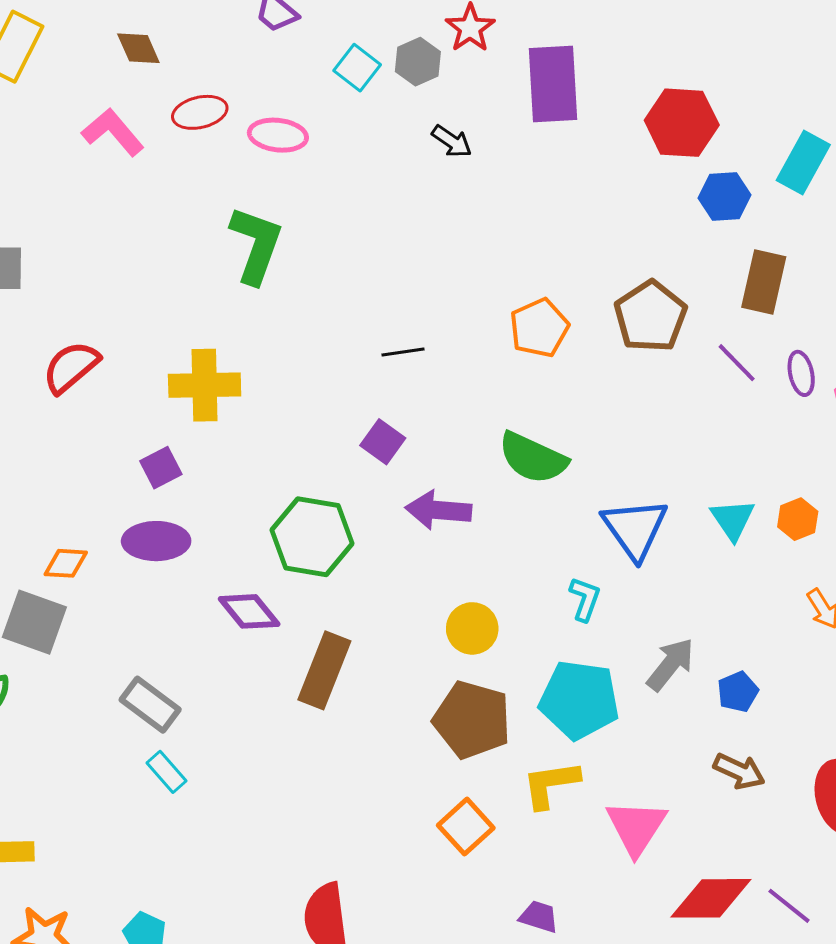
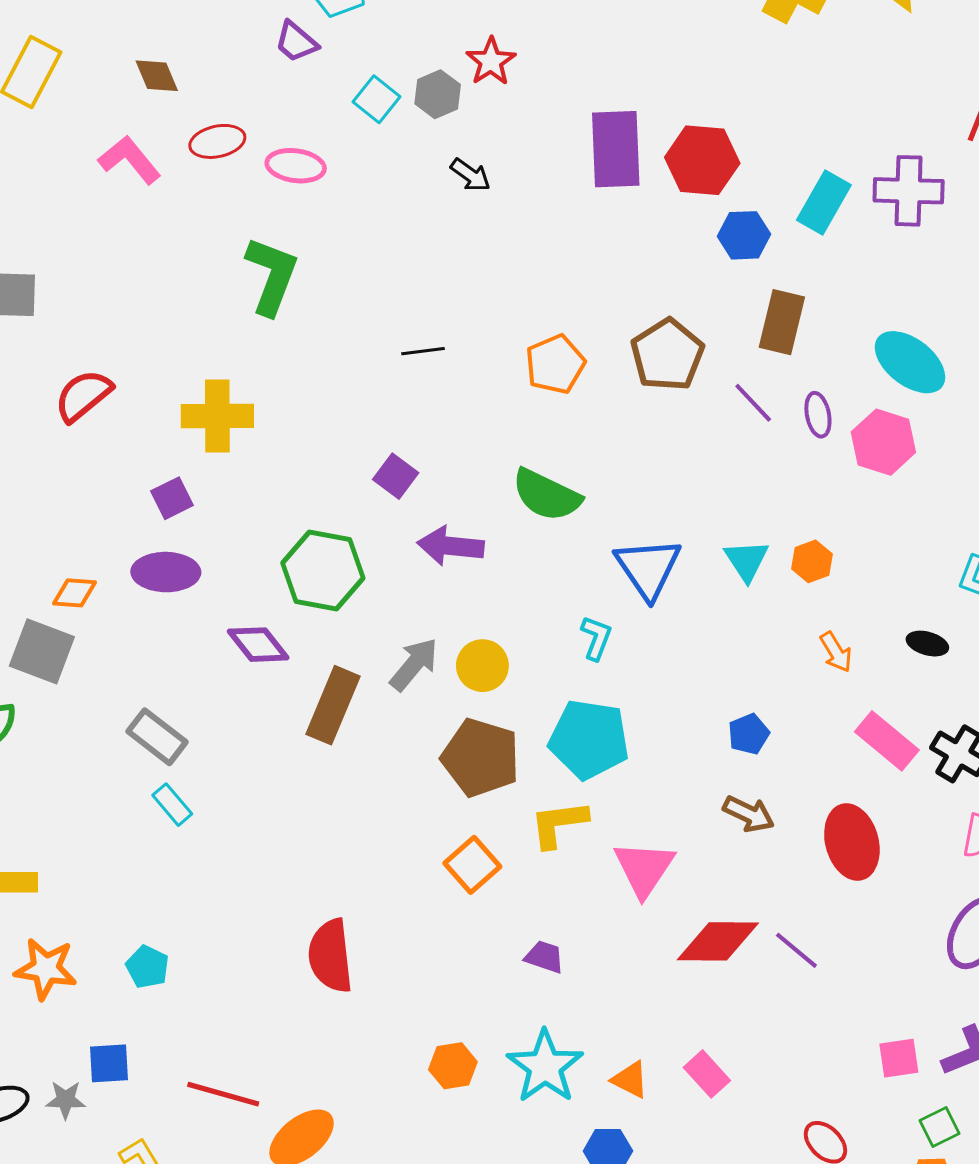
purple rectangle: (553, 84) -> (616, 149), moved
black line: (403, 352) -> (423, 351), moved
gray arrow: (670, 664) -> (414, 664), moved

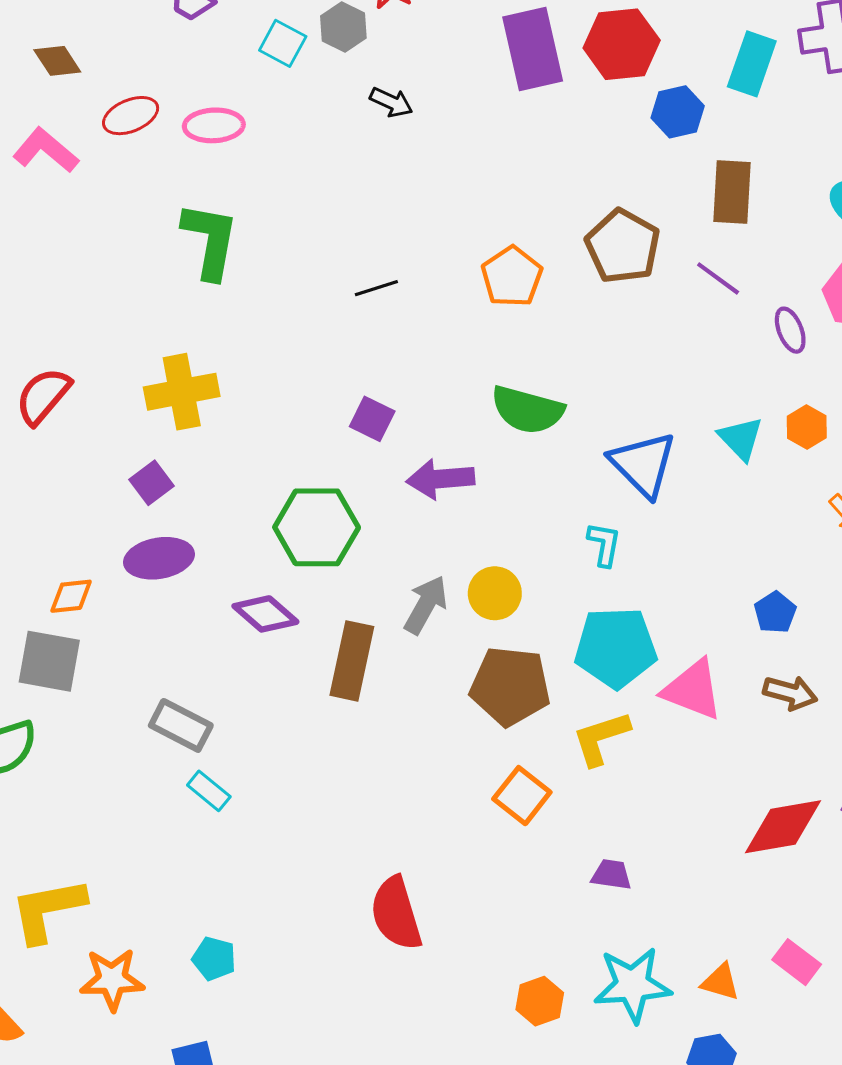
purple ellipse: (818, 415) -> (790, 330), moved
pink triangle: (644, 869) -> (693, 690), moved, turned -32
cyan star: (545, 1067) -> (633, 985), turned -30

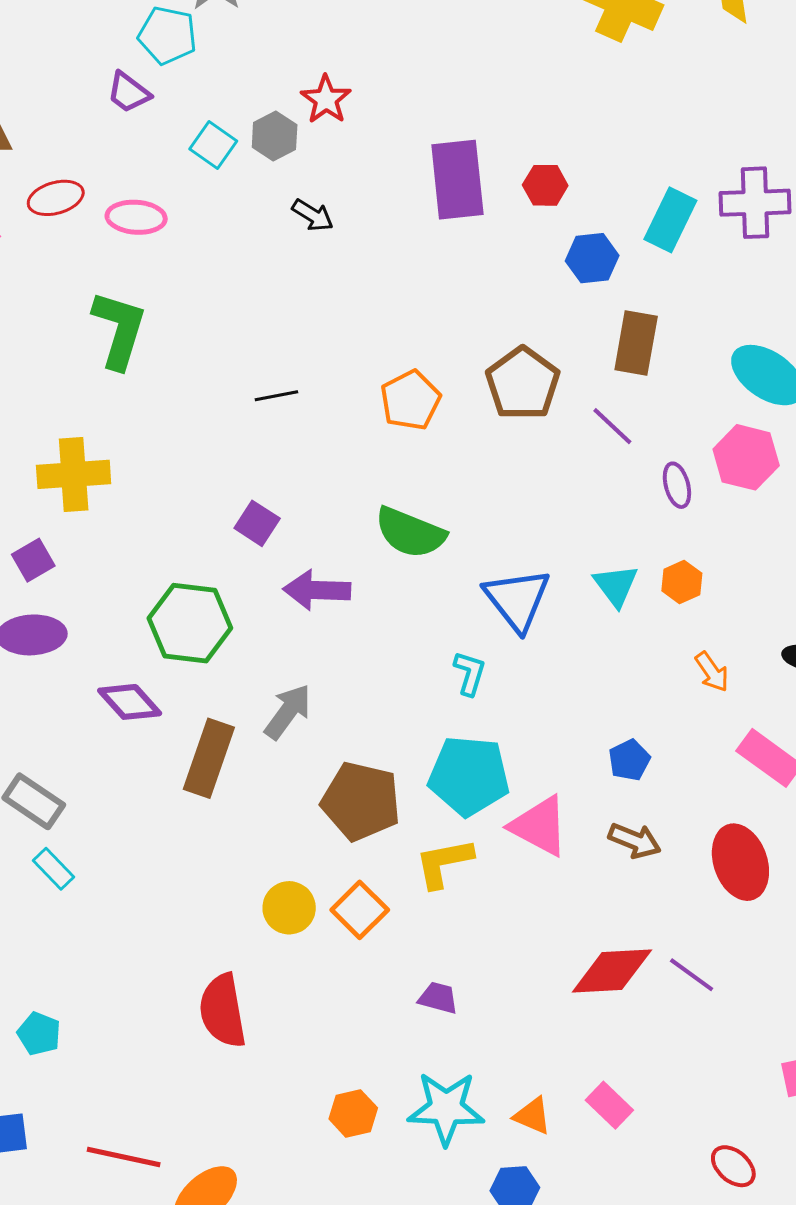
red hexagon: (622, 44) -> (545, 185), size x0.6
yellow circle: (495, 593) -> (289, 908), moved

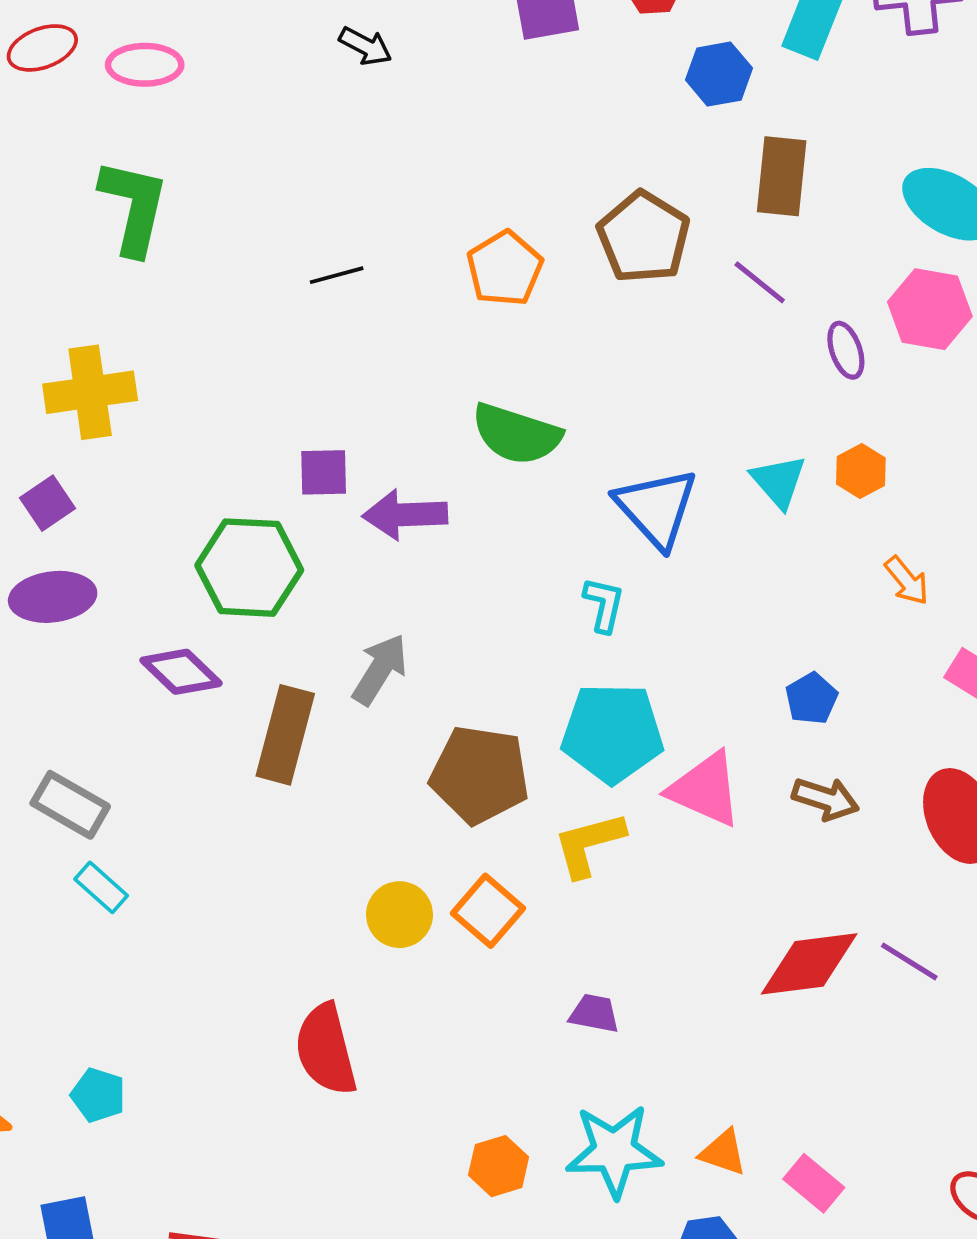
purple square: (257, 523) -> (324, 472), moved, turned -30
pink rectangle: (609, 1105) -> (814, 1183), moved

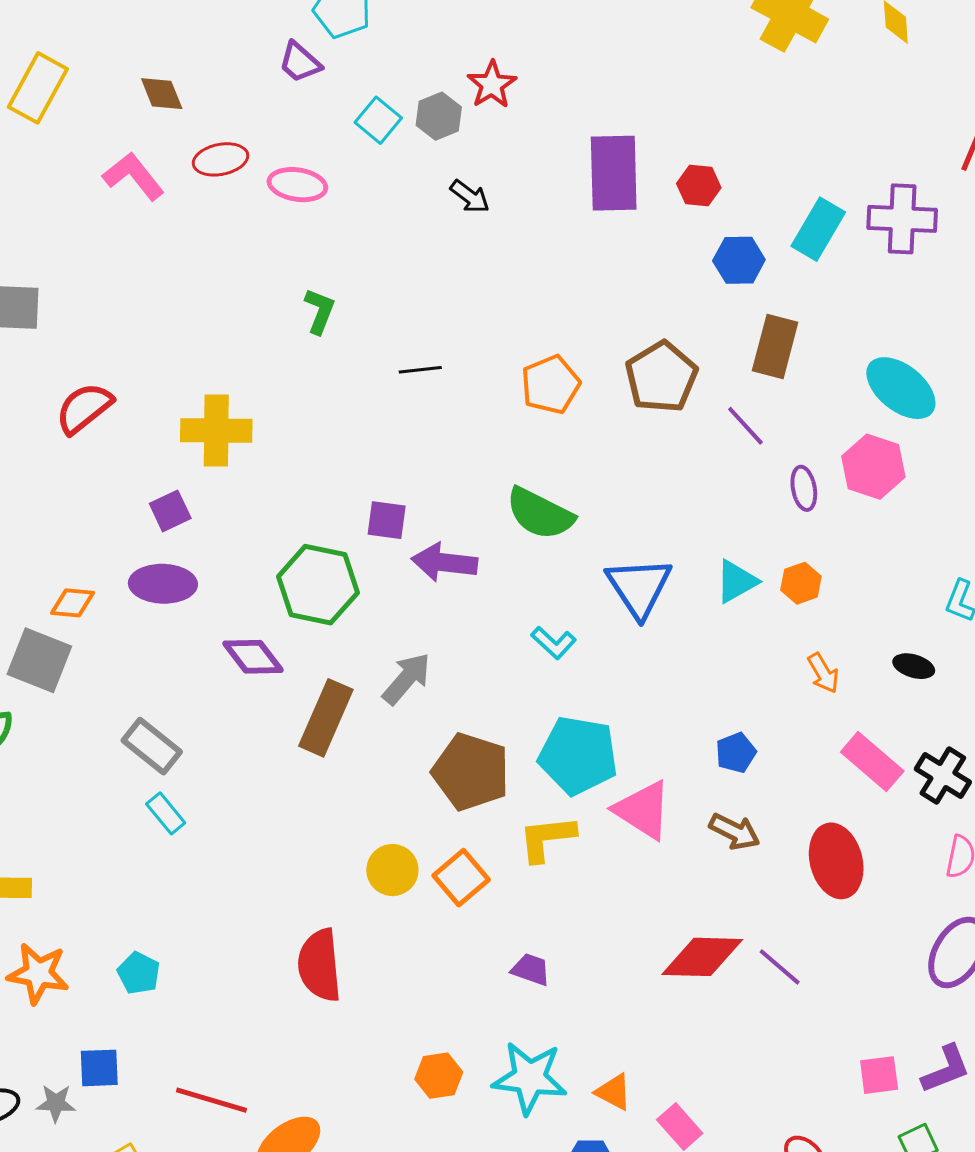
green L-shape: (134, 207) -> (320, 311), moved, size x0.6
cyan triangle: (779, 481) -> (736, 581), turned 33
cyan L-shape: (604, 605) -> (554, 643), moved, turned 111

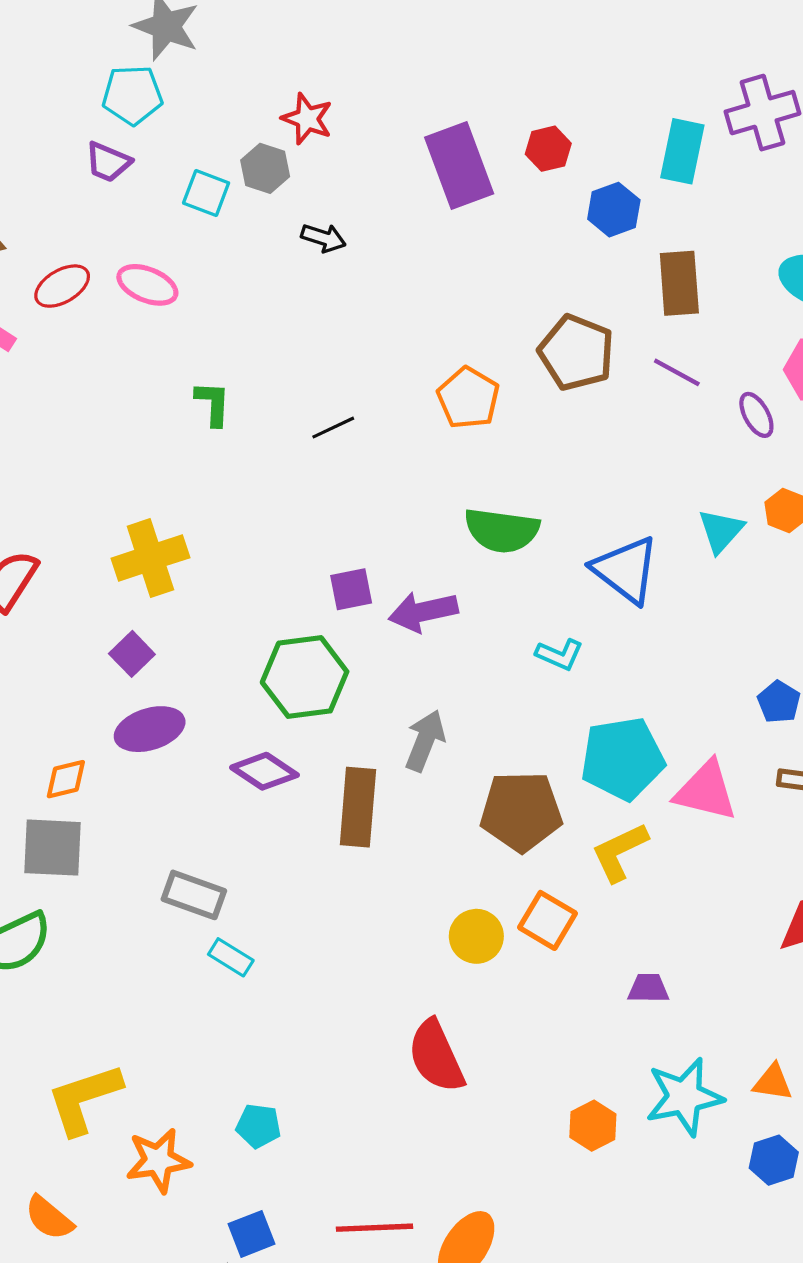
pink ellipse: (297, 185) -> (147, 285), turned 32

